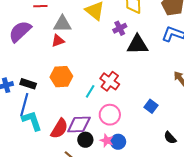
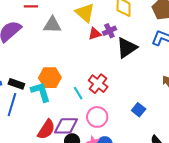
red triangle: (58, 41) -> (95, 34), moved
black triangle: (137, 45) -> (127, 48), turned -35
cyan line: (90, 91) -> (78, 93), turned -64
cyan L-shape: (32, 121) -> (41, 92), moved

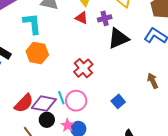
red triangle: (95, 34) -> (82, 18), moved, turned 32
cyan L-shape: (41, 92) -> (32, 24), moved
cyan line: (78, 93) -> (61, 98), moved

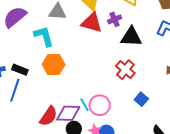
red triangle: (82, 18) -> (92, 23), size x1.6
black triangle: (118, 38) -> (131, 37), turned 35
red cross: (83, 68) -> (125, 70), moved

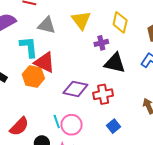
red triangle: (92, 23) -> (45, 62), moved
red cross: (125, 70) -> (103, 94), turned 30
purple diamond: (68, 113) -> (75, 89), moved

